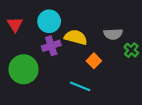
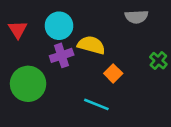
gray semicircle: (113, 34) -> (136, 17), moved

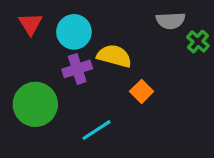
red triangle: (18, 30) -> (30, 24), moved
green cross: (158, 61) -> (198, 42), moved
cyan line: (96, 104) -> (97, 130), moved, turned -55

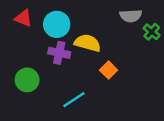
red triangle: (30, 24) -> (23, 18), turned -36
purple cross: (77, 69) -> (59, 53), turned 30
green circle: (35, 104) -> (27, 80), size x0.7

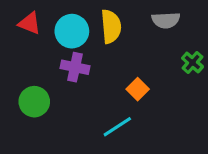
green cross: (152, 32) -> (192, 62), moved
yellow semicircle: (88, 43) -> (111, 26), moved, turned 70
cyan line: (74, 100) -> (117, 127), moved

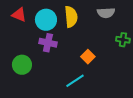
green cross: (192, 62) -> (123, 40), turned -32

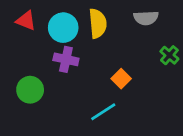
green cross: (123, 40) -> (169, 55), turned 32

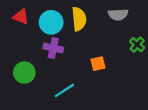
orange square: (121, 79) -> (98, 64), turned 32
cyan line: (103, 112) -> (64, 90), moved

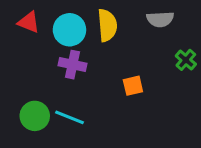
green circle: (24, 73) -> (35, 116), moved
cyan line: (64, 90) -> (69, 117), moved, turned 55

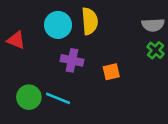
gray semicircle: (160, 19) -> (153, 25), moved
red triangle: (29, 22) -> (16, 40), moved
purple cross: (73, 65) -> (72, 60), moved

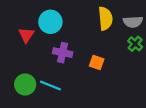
yellow semicircle: (90, 21) -> (105, 19), moved
red triangle: (16, 40) -> (26, 35), moved, turned 42
orange square: (111, 72) -> (97, 63), turned 32

